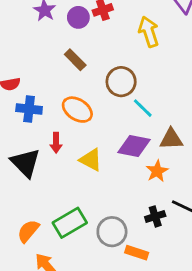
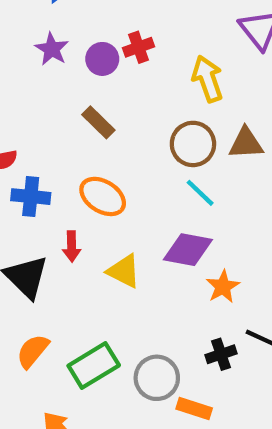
brown circle: (121, 82) -> (193, 144), moved
brown triangle: (171, 139) -> (246, 143), moved
orange semicircle: (28, 231) -> (33, 351), moved

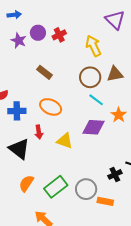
purple circle: (102, 59) -> (38, 33), moved
orange star: (223, 287) -> (119, 115), moved

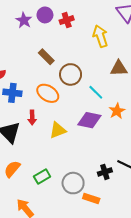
brown circle: (90, 77) -> (71, 74), moved
yellow triangle: (65, 141) -> (58, 130), turned -48
green rectangle: (56, 187) -> (42, 177), size x0.7

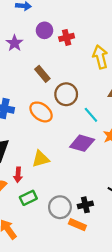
purple star: (24, 20) -> (14, 43), moved
red arrow: (32, 118) -> (18, 175), moved
yellow triangle: (58, 130) -> (41, 159), moved
black cross: (105, 172) -> (85, 205), moved

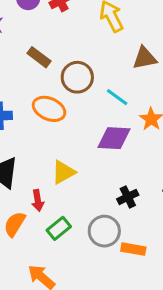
black cross: (85, 205) -> (128, 197), moved

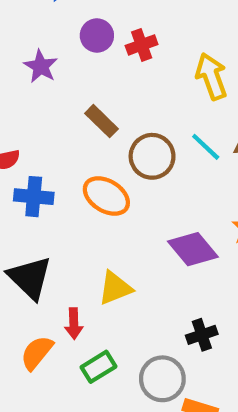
cyan line: (117, 97) -> (206, 147), moved
purple diamond: (114, 138) -> (193, 249), turned 40

